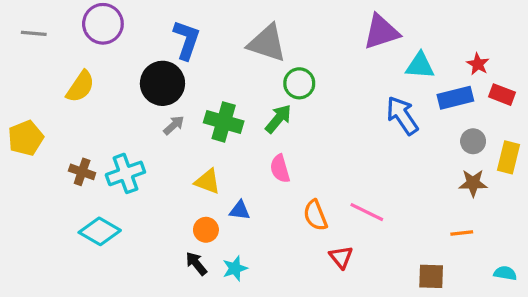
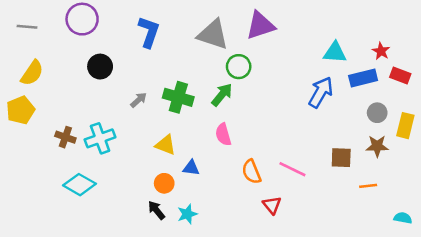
purple triangle: (381, 32) -> (260, 25), moved
black circle: (162, 83) -> (100, 67), moved, size x0.7
yellow semicircle: (80, 87) -> (32, 73), moved
blue arrow: (402, 116) -> (321, 92), turned 64
brown square: (431, 276) -> (341, 158), moved

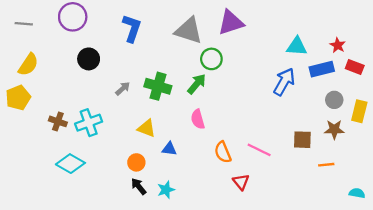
orange circle: (164, 183) -> (136, 162), moved

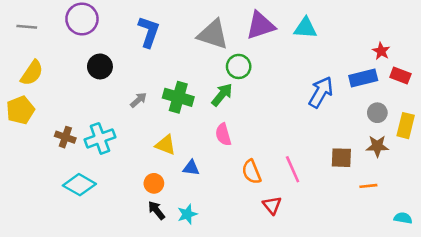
cyan triangle: (297, 46) -> (305, 28), moved
pink line: (259, 150) -> (293, 169), turned 40

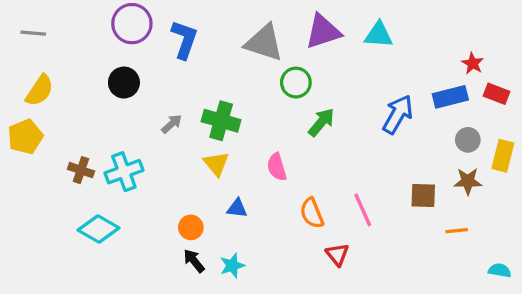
purple circle: (82, 19) -> (132, 24), moved
green arrow: (222, 95) -> (321, 122), moved
yellow triangle: (165, 145) -> (216, 164), moved, turned 30

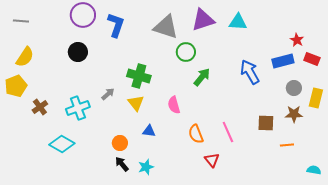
blue arrow: (398, 114) -> (250, 72), turned -60
gray arrow: (172, 124) -> (108, 94), moved
brown cross: (81, 170) -> (40, 107), moved, turned 35

